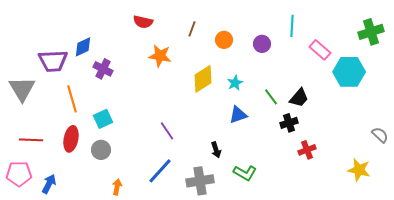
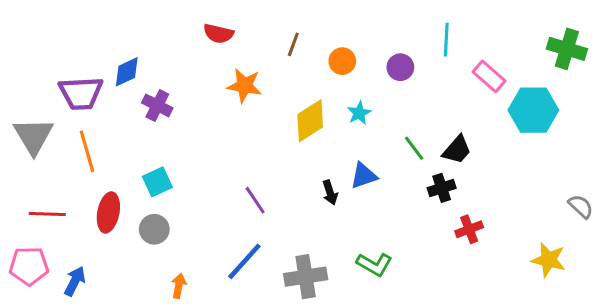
green cross: (371, 32) -> (567, 49), turned 35
cyan star: (235, 83) -> (359, 113), moved
orange line: (72, 99) -> (87, 151), moved
black arrow: (216, 150) -> (330, 193), moved

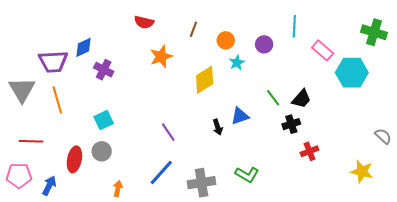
orange star: (244, 86) -> (161, 56), turned -30
cyan star: (359, 113) -> (237, 63), moved
red ellipse: (108, 212) -> (74, 159), moved

